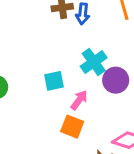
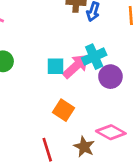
pink arrow: (79, 100) -> (76, 66), moved, size x1.5

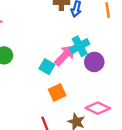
cyan square: (56, 66) -> (47, 67), moved, turned 35
orange square: (63, 110) -> (57, 92), turned 36

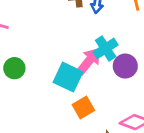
cyan square: (47, 67) -> (68, 77), size x1.5

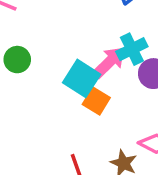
orange square: (83, 107) -> (96, 101), moved, turned -35

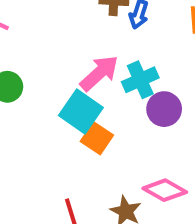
pink arrow: (109, 62) -> (99, 73), moved

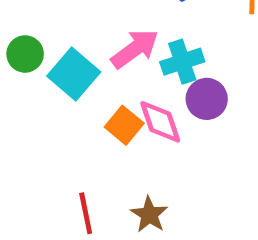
cyan square: (81, 111) -> (74, 74), moved
pink diamond: (165, 190) -> (160, 122), moved, turned 36

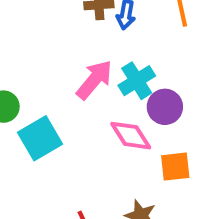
cyan square: (74, 74) -> (40, 138), moved, turned 33
orange square: (124, 125) -> (175, 167), moved, turned -32

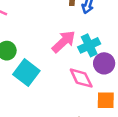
cyan square: (40, 138) -> (26, 73), turned -30

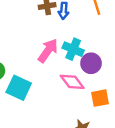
cyan cross: (89, 45) -> (73, 49), turned -30

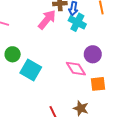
cyan cross: (73, 49) -> (77, 22), moved
pink arrow: (48, 51) -> (47, 20), moved

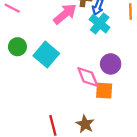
cyan square: (31, 70) -> (46, 55), moved
orange square: (98, 84) -> (104, 91), moved

